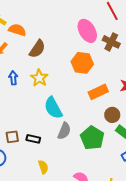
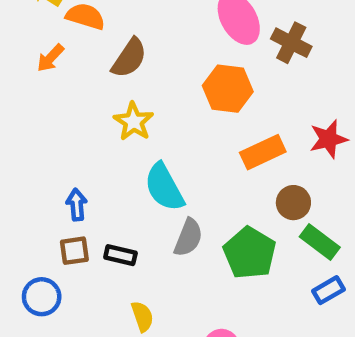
blue arrow: (13, 78) -> (77, 205), moved

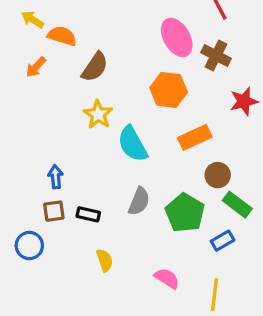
red star: (329, 139) -> (244, 101), moved
cyan semicircle: (164, 187) -> (132, 144), moved
blue rectangle: (329, 290) -> (223, 241), moved

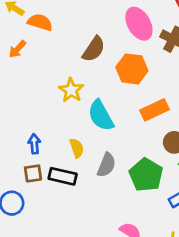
brown semicircle: (95, 67) -> (94, 49), moved
black rectangle: (88, 214) -> (63, 176), size x1.4
yellow semicircle: (105, 260) -> (77, 148), moved

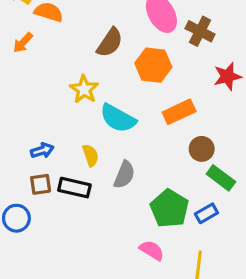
cyan semicircle: (101, 116) -> (118, 118), turned -32
blue arrow: (34, 144) -> (42, 151), turned 78
green pentagon: (146, 175) -> (169, 208), moved

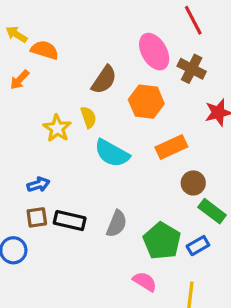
yellow star: (84, 89) -> (57, 128), moved
yellow semicircle: (91, 155) -> (88, 117), moved
gray semicircle: (124, 175) -> (117, 224), moved

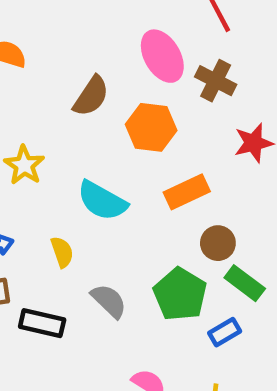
yellow semicircle: (88, 117) -> (62, 252), moved
black rectangle: (70, 221) -> (42, 323), moved
gray semicircle: (117, 224) -> (109, 301), turned -68
green pentagon: (162, 241) -> (180, 294), moved

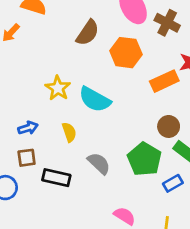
yellow star: (24, 165) -> (58, 88), moved
orange rectangle: (187, 192) -> (164, 81), moved

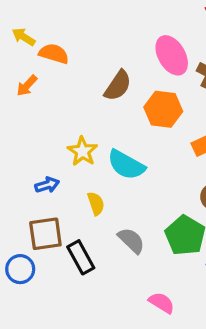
blue arrow: (28, 128) -> (47, 185), moved
brown square: (27, 158) -> (45, 234), size x1.5
black rectangle: (56, 178) -> (81, 257), turned 48

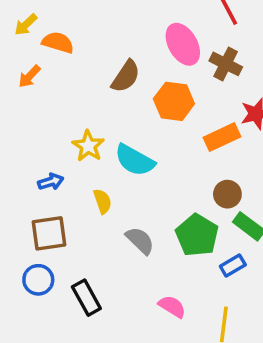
yellow arrow: (24, 37) -> (26, 25), turned -75
black rectangle: (81, 257) -> (86, 298), moved
blue circle: (20, 269) -> (38, 280), moved

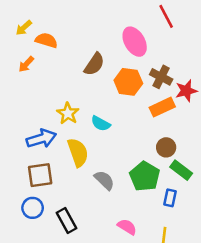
brown cross: (226, 64) -> (161, 77), moved
cyan semicircle: (135, 160) -> (101, 123), size x0.7
blue arrow: (51, 182) -> (41, 139), size x1.6
yellow semicircle: (103, 201) -> (78, 152), size x1.6
blue rectangle: (233, 266) -> (170, 198), turned -48

